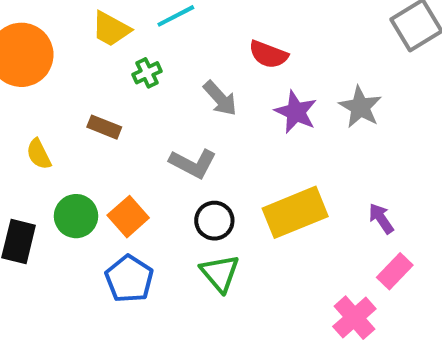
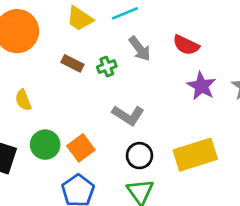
green cross: (147, 73) -> (107, 67), moved
gray arrow: (220, 98) -> (140, 49), moved
brown rectangle: (104, 127) -> (72, 63), moved

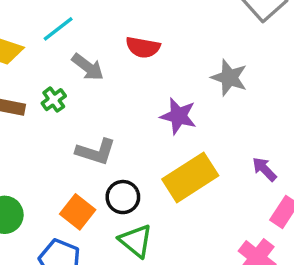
purple star: (201, 86) -> (178, 116), moved
orange square: (81, 148) -> (78, 212), moved

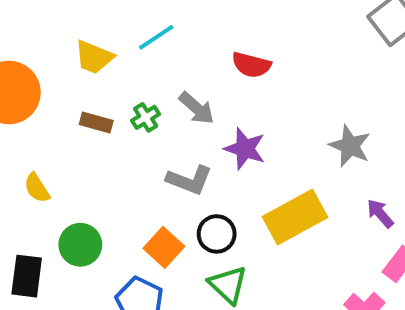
gray arrow: (88, 67) -> (197, 108), moved
gray star: (229, 78) -> (350, 146), moved
purple star: (178, 116) -> (245, 149), moved

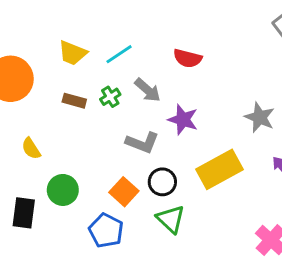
cyan line: (156, 37) -> (119, 54), moved

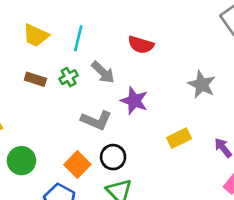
cyan line: (119, 54) -> (78, 38), turned -45
gray star: (260, 117) -> (202, 84), moved
yellow rectangle: (220, 169) -> (179, 138), moved, size x0.6

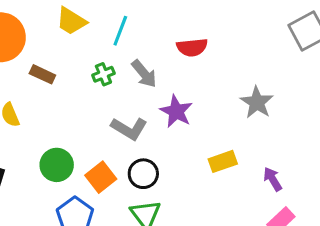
red semicircle: (141, 45) -> (192, 47), turned -30
brown rectangle: (35, 79) -> (42, 74), moved
green circle: (21, 161) -> (57, 165), moved

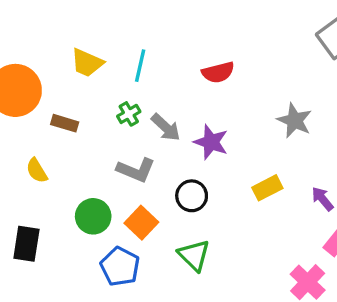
gray arrow: (144, 74) -> (166, 127), moved
gray L-shape: (129, 129) -> (136, 170), moved
black circle: (143, 174) -> (192, 196), moved

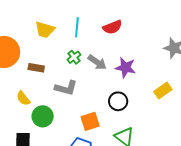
red semicircle: (218, 72) -> (112, 27), moved
gray L-shape: (136, 170) -> (66, 88), moved
green circle: (93, 216) -> (43, 116), moved
orange square: (141, 223) -> (90, 121), turned 36

